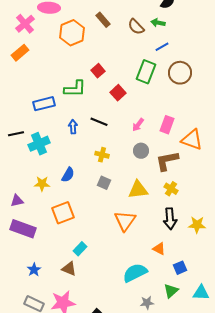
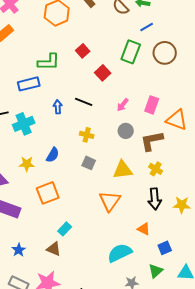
green L-shape: (75, 89) -> (49, 62), moved

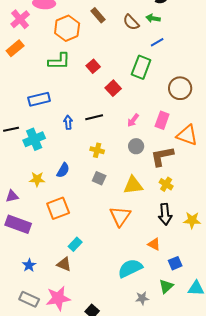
brown circle: (165, 53) -> (180, 88), moved
green L-shape: (49, 62) -> (59, 61), moved
black line: (84, 102) -> (94, 117), turned -36

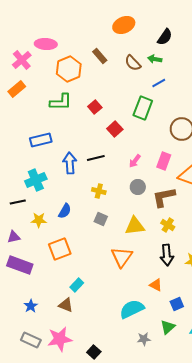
blue arrow: (68, 122) -> (70, 163), size x1.5
black line: (11, 129) -> (18, 202), moved

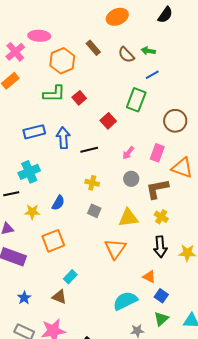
black semicircle: (165, 37) -> (165, 15), moved
red square: (95, 107) -> (79, 98), moved
blue arrow: (70, 163) -> (63, 138), moved
blue square: (177, 304) -> (161, 296), moved, turned -32

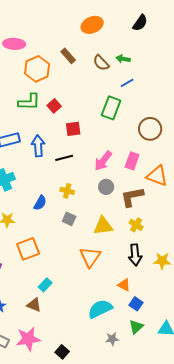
red square: (108, 121) -> (73, 129), moved, turned 35
pink arrow: (128, 153) -> (103, 161), size x1.5
blue semicircle: (58, 203) -> (40, 203), moved

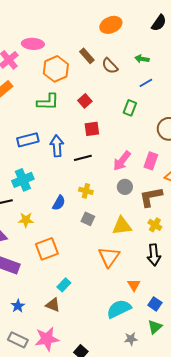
brown semicircle: (101, 63) -> (110, 66), moved
red square: (54, 106) -> (85, 101), moved
green rectangle: (111, 108) -> (130, 108), size x0.7
orange triangle: (124, 285) -> (134, 285), moved, turned 32

